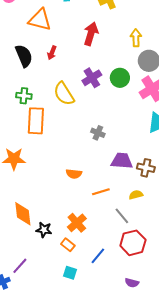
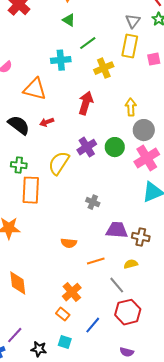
red arrow: (52, 53) -> (47, 122), turned 48
black semicircle: (24, 56) -> (19, 125), turned -30
yellow semicircle: (64, 94) -> (59, 163), turned 65
black star: (44, 230) -> (39, 349), moved

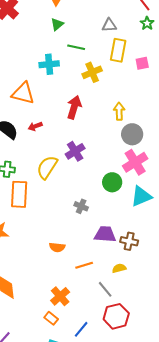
green triangle: (69, 20) -> (57, 24), turned 48
gray triangle: (133, 21) -> (109, 25), moved, turned 49
green line: (88, 43) -> (76, 47), turned 48
green circle: (115, 147) -> (112, 182), moved

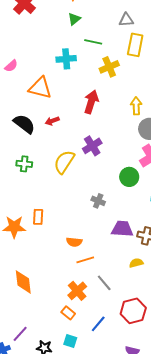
orange rectangle: (19, 194) -> (38, 217), moved, size x0.6
orange line: (84, 265) -> (85, 260), moved
gray line: (105, 289) -> (104, 283), moved

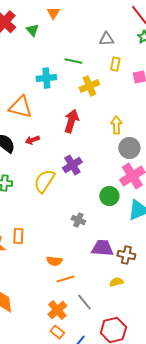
green triangle: (74, 19) -> (32, 30), moved, turned -32
yellow rectangle: (135, 45) -> (115, 64), size x0.6
orange rectangle: (68, 313) -> (57, 332), moved

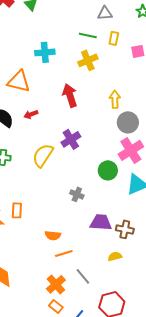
green line: (73, 61) -> (88, 35), moved
red arrow: (71, 121) -> (70, 95), turned -35

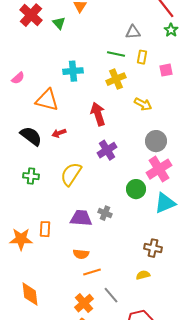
yellow arrow: (115, 99) -> (143, 104), moved, turned 120
purple cross: (71, 139) -> (107, 150), moved
purple trapezoid: (101, 222) -> (81, 218), moved

